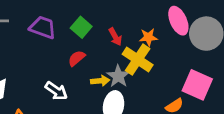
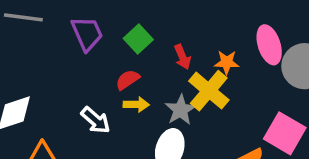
purple trapezoid: (43, 27) -> (87, 34), turned 40
yellow arrow: (100, 81) -> (136, 104), moved

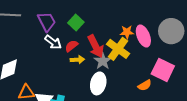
pink ellipse: (269, 45) -> (143, 36), moved
red arrow: (182, 57) -> (96, 46), moved, size x1.6
white arrow: (96, 120) -> (53, 42), moved

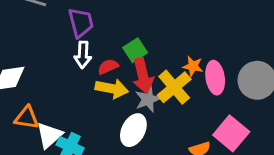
green square: (76, 22) -> (135, 50), moved
white arrow: (53, 42) -> (83, 55), turned 42
yellow arrow: (77, 60) -> (112, 89), size x1.5

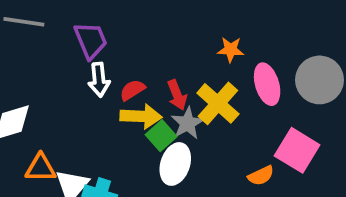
green square: (135, 50) -> (161, 136), moved
orange star: (193, 66) -> (231, 50), moved
red arrow: (143, 76) -> (177, 95), size x0.7

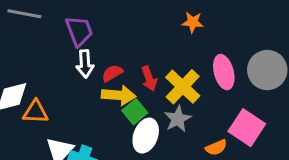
orange star: (231, 50) -> (193, 22), moved
gray star: (188, 123) -> (178, 119), moved
orange triangle: (41, 168) -> (36, 112), moved

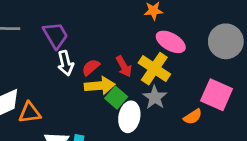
pink ellipse: (224, 72) -> (171, 42), moved, turned -36

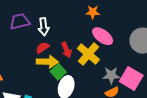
purple trapezoid: (56, 35) -> (20, 21), turned -80
white arrow: (65, 63) -> (44, 27), moved
gray star: (155, 97) -> (111, 75), moved, turned 30

